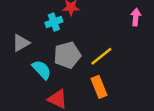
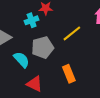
yellow line: (101, 56) -> (72, 33), moved

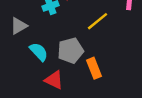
gray pentagon: (43, 48) -> (70, 51), moved

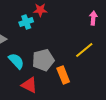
yellow line: (98, 21) -> (84, 50), moved

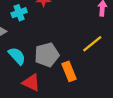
cyan cross: (26, 22) -> (19, 13), moved

